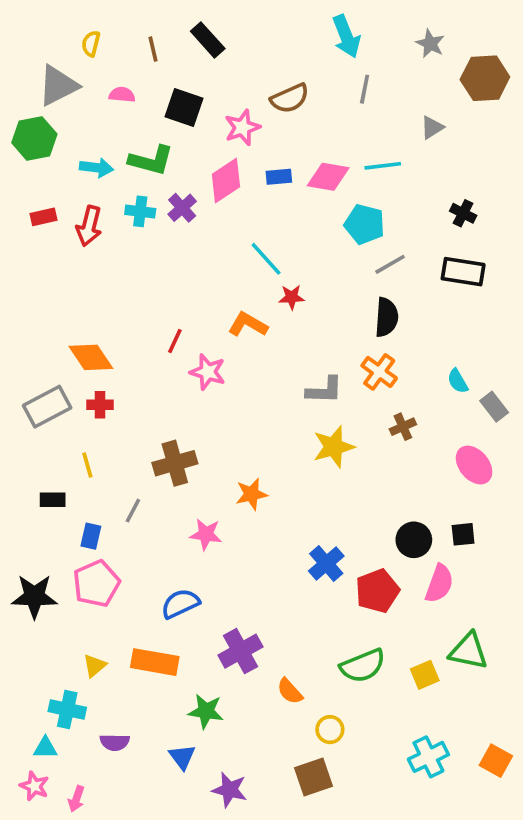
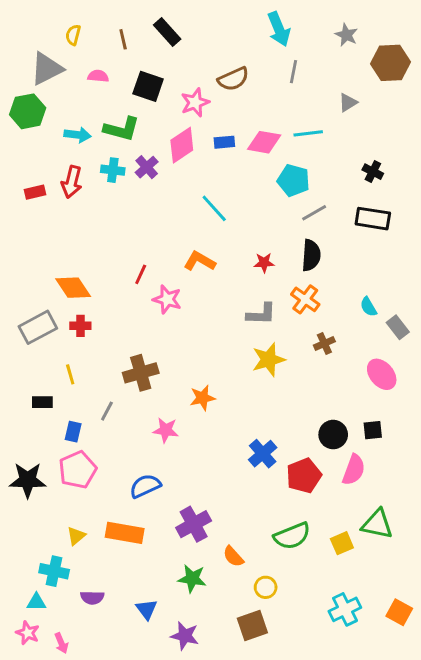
red rectangle: (43, 217) -> (35, 192), moved
red star: (292, 297) -> (264, 263), moved
green star: (206, 711) -> (192, 578), moved
pink arrow: (76, 799) -> (61, 643), turned -42

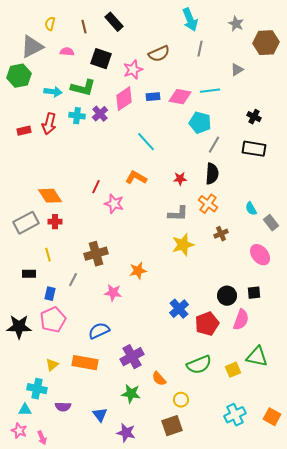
gray line: (314, 213) -> (214, 145), turned -30

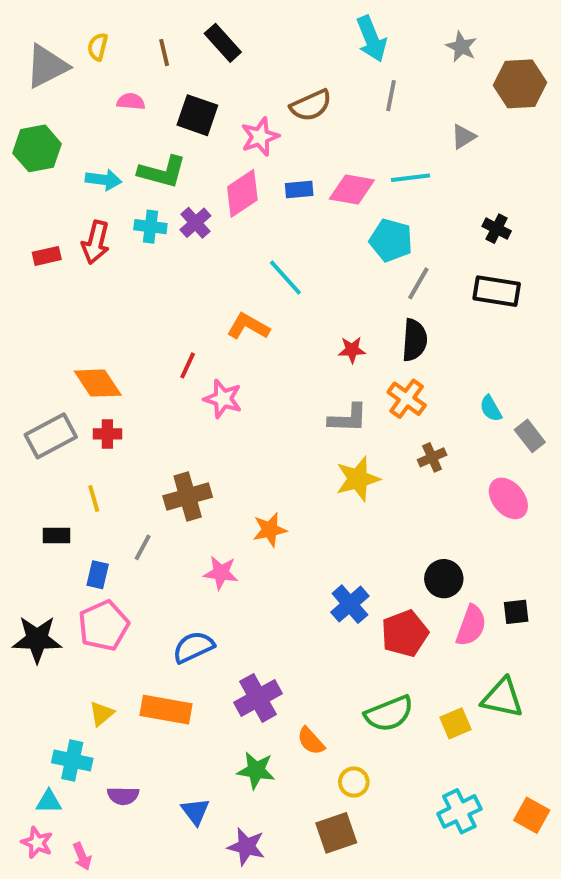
gray triangle: (32, 47) -> (47, 66), moved
orange L-shape: (136, 178) -> (248, 326), moved
black square: (254, 293) -> (516, 612), moved

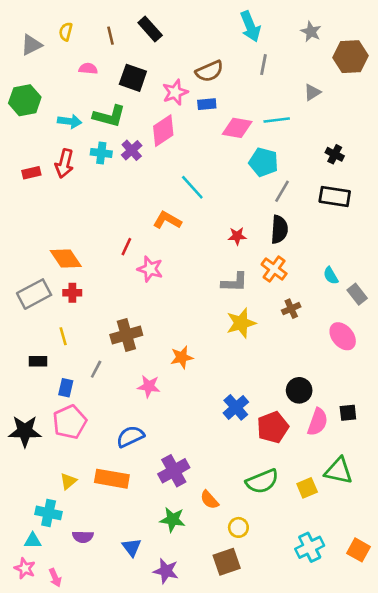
gray triangle: (47, 66) -> (31, 45), size x0.7
blue rectangle: (299, 189) -> (207, 104), moved

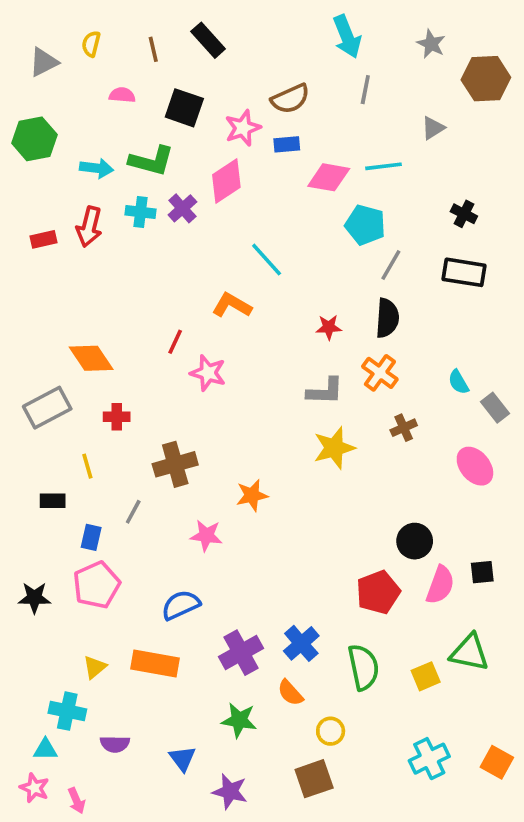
red cross: (72, 293) -> (117, 417), moved
blue cross: (236, 407) -> (301, 643), moved
black star: (25, 431) -> (34, 598), size x0.7
green semicircle: (262, 481) -> (363, 667), turned -80

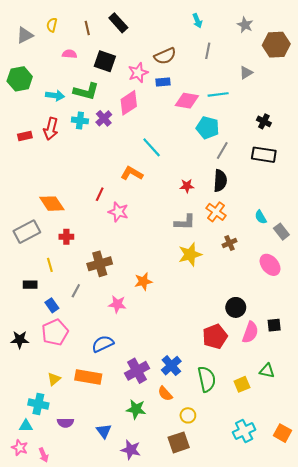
cyan arrow: (347, 37) -> (197, 21), size x0.6
blue rectangle: (91, 537) -> (52, 305), turned -48
green triangle: (469, 653) -> (267, 371), size x0.7

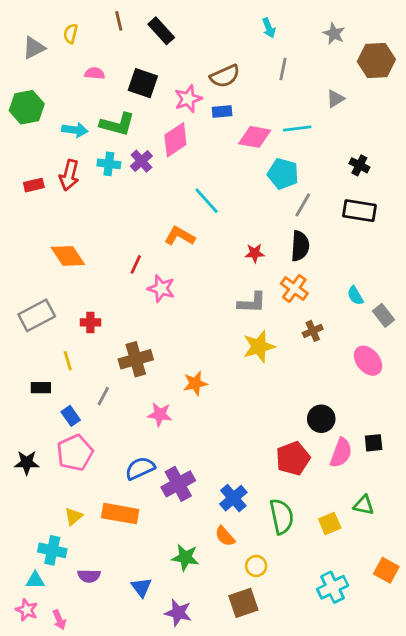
brown line: (87, 28) -> (119, 21), moved
orange diamond: (52, 204) -> (68, 256), moved
purple cross: (137, 371) -> (178, 484), moved
orange square: (282, 433) -> (386, 570), moved

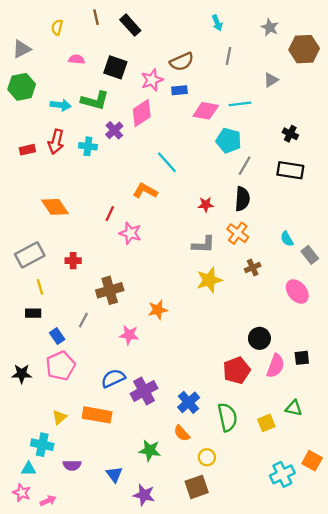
gray triangle: (34, 48) -> (22, 49), moved
cyan cross: (109, 164) -> (88, 146), moved
yellow line: (68, 361) -> (40, 287), moved
cyan cross: (333, 587) -> (282, 474), moved
pink arrow: (59, 620) -> (48, 501), turned -91

